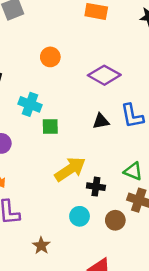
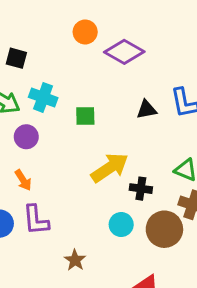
purple diamond: (104, 75) -> (124, 52), moved
cyan cross: (30, 104) -> (43, 97), moved
brown circle: (115, 220) -> (164, 229), size x1.5

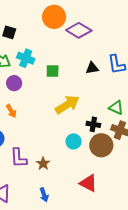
orange circle: (85, 32) -> (54, 17), size x1.5
black cross: (141, 189) -> (93, 124), moved
purple L-shape: (36, 220) -> (19, 158), moved

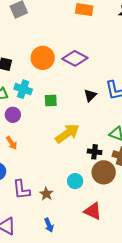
orange circle: (54, 17) -> (43, 58), moved
black triangle: (92, 68) -> (90, 95), turned -32
cyan circle: (74, 141) -> (75, 181), moved

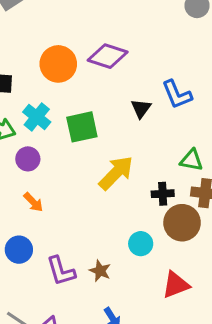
cyan cross: (23, 89) -> (37, 117), turned 30
green square: (51, 100) -> (82, 127), size x1.5
red triangle: (93, 211) -> (176, 285), turned -36

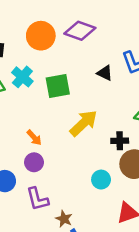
black triangle: (141, 108) -> (105, 73), turned -42
purple circle: (28, 159) -> (34, 162), moved
orange arrow: (33, 202) -> (34, 138), moved
brown star: (100, 271) -> (64, 219), moved

